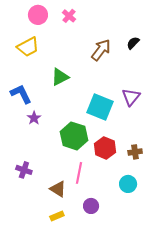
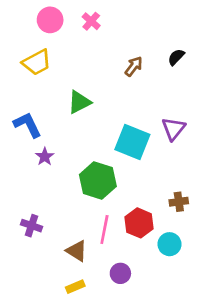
brown arrow: (101, 50) -> (134, 66), size x0.7
red hexagon: (105, 148) -> (139, 223), moved

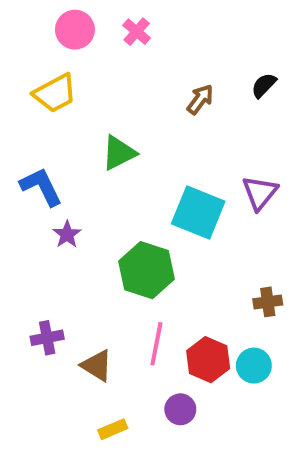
red hexagon: (139, 223) -> (208, 360), moved
purple cross: (31, 226) -> (47, 338), turned -30
brown triangle: (77, 251) -> (97, 366), moved

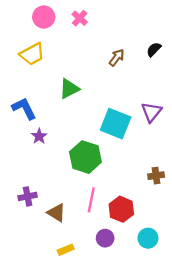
cyan circle: (254, 366) -> (148, 238), moved

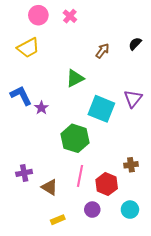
green triangle: (69, 89) -> (75, 78), moved
purple star: (39, 136) -> (41, 108), moved
brown cross: (156, 176) -> (131, 165), moved

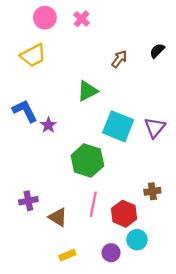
purple triangle: (133, 99) -> (155, 127), moved
purple circle: (92, 210) -> (111, 253), moved
cyan circle: (130, 210) -> (137, 240), moved

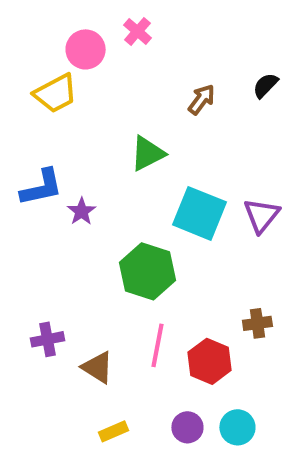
pink circle: (45, 18) -> (86, 49), moved
blue L-shape: (25, 111) -> (42, 187), turned 104
cyan circle: (137, 240) -> (237, 427), moved

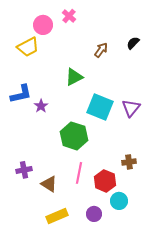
cyan circle: (237, 427) -> (119, 201), moved
yellow rectangle: (114, 431) -> (57, 216), size x1.5

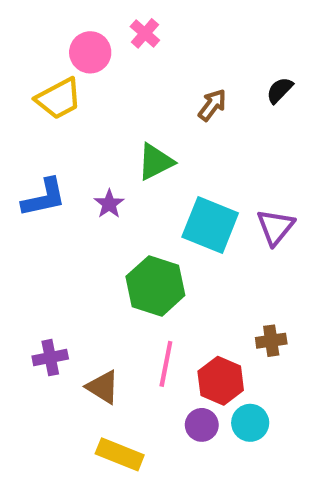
purple star: (41, 106) -> (109, 204), moved
purple circle: (94, 214) -> (202, 425), moved
yellow rectangle: (57, 216) -> (120, 454), turned 45

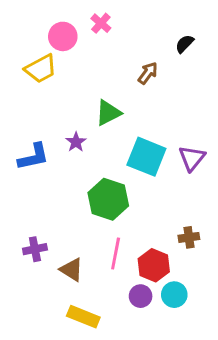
black semicircle: (280, 90) -> (185, 44), moved
blue L-shape: (44, 198) -> (33, 157), moved

